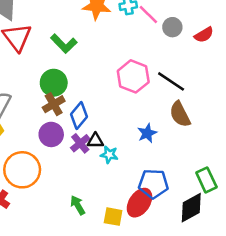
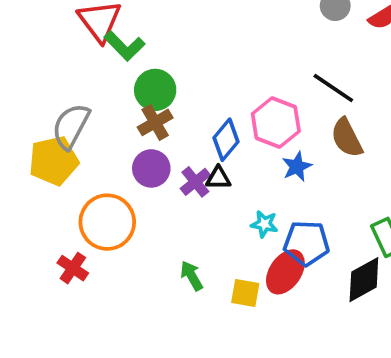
green L-shape: (64, 44) -> (124, 46), moved
pink hexagon: (133, 76) -> (276, 122), moved
blue diamond: (79, 116) -> (226, 140), moved
cyan star: (109, 155) -> (264, 224), moved

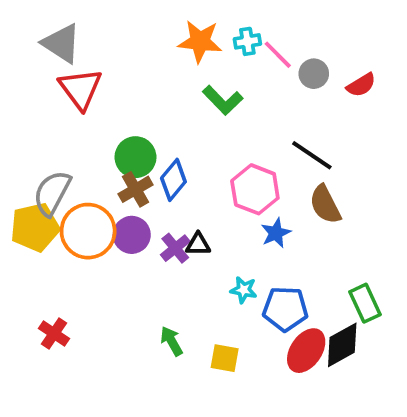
green L-shape: (124, 46) -> (223, 100), moved
blue diamond: (226, 140) -> (173, 180), moved
orange circle: (107, 222) -> (88, 231), moved
red ellipse: (285, 272) -> (306, 351), moved

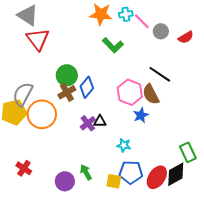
brown semicircle: (325, 205) -> (151, 94), moved
purple circle: (132, 235) -> (65, 181), moved
blue pentagon: (285, 309) -> (131, 172), moved

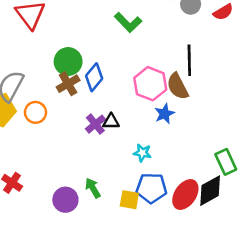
black line: (160, 74) -> (189, 60), turned 55
orange circle: (42, 114) -> (35, 112), size x0.6

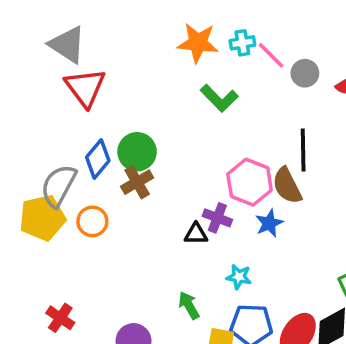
blue diamond: (94, 77) -> (98, 159), moved
purple cross: (95, 124) -> (217, 218), moved, turned -30
green arrow: (93, 188) -> (189, 305), moved

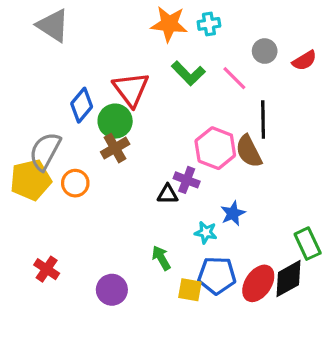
pink line: (271, 55) -> (234, 78), moved
red triangle: (85, 87) -> (131, 89), moved
blue diamond: (98, 159) -> (82, 105), moved
blue star: (269, 223) -> (233, 213), moved

